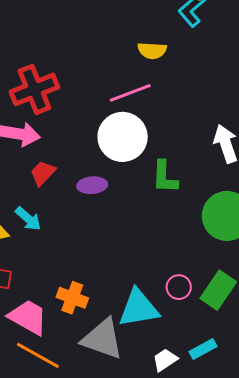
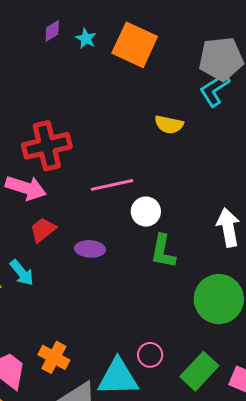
pink line: (130, 93) -> (112, 185), moved
white circle: (123, 137) -> (146, 212), moved, size x0.6
pink circle: (179, 287) -> (150, 355), moved

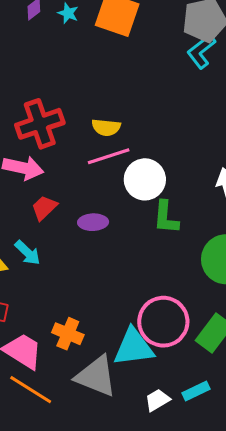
yellow semicircle: (169, 125) -> (106, 127), moved
white circle: (146, 212) -> (145, 179), size x1.4
pink circle: (150, 355) -> (163, 322), size x2.0

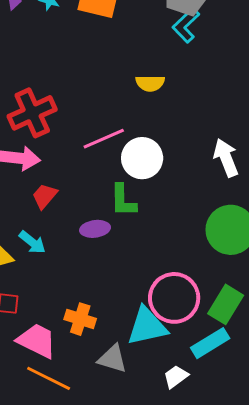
yellow semicircle: (106, 127) -> (150, 83), moved
green L-shape: (166, 217) -> (123, 200), moved
purple ellipse: (93, 222) -> (95, 229), moved
gray triangle: (96, 376) -> (112, 359), size x0.7
cyan rectangle: (196, 391) -> (210, 343), moved, size x1.4

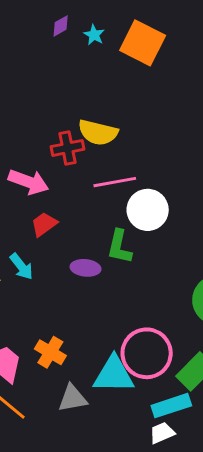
yellow semicircle: (150, 83) -> (98, 132), moved, size x1.4
red cross: (32, 113) -> (67, 148), moved, size x0.7
gray triangle: (112, 359) -> (73, 398), turned -40
white trapezoid: (176, 377) -> (162, 433), moved

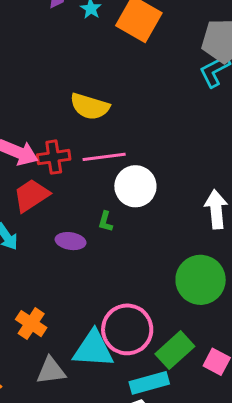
red cross: (67, 148) -> (54, 157), moved
red trapezoid: (44, 224) -> (31, 195), size x1.4
green L-shape: (119, 247) -> (105, 222), size x0.6

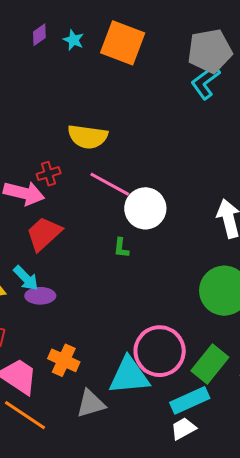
red cross: (54, 157) -> (49, 174), moved, size x0.7
pink line: (104, 157) -> (110, 184), turned 45
purple ellipse: (71, 241) -> (40, 296), moved

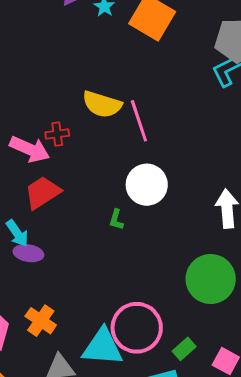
pink line: (110, 184) -> (139, 121), moved, turned 33
green rectangle: (210, 364) -> (184, 349), size x0.6

